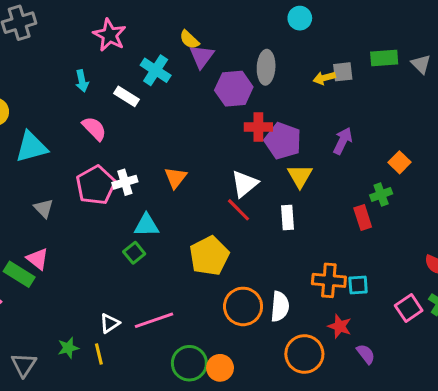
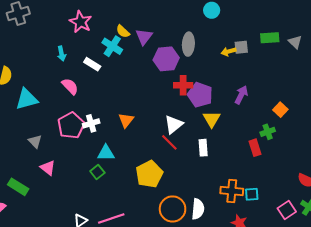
yellow semicircle: (189, 40) -> (123, 31), moved
pink triangle: (38, 259) -> (48, 168), moved

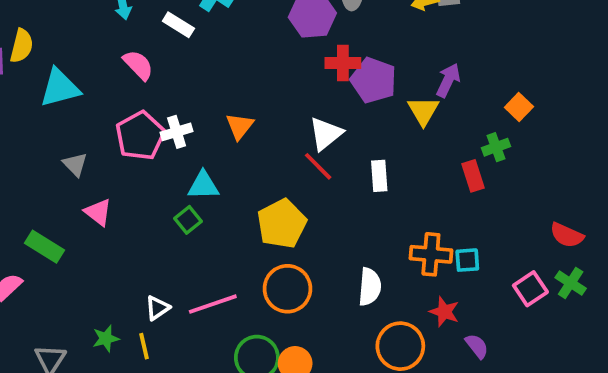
yellow triangle: (212, 119) -> (423, 111), moved
orange circle: (173, 209) -> (287, 289), moved

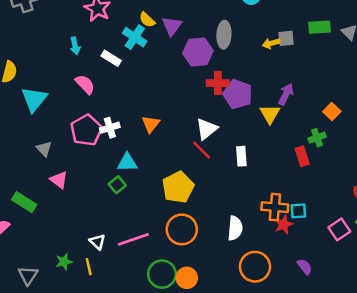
cyan triangle: (60, 88) -> (34, 99), turned -36
white triangle: (157, 308) -> (97, 242), turned -42
red star: (444, 312) -> (284, 224), moved, turned 30

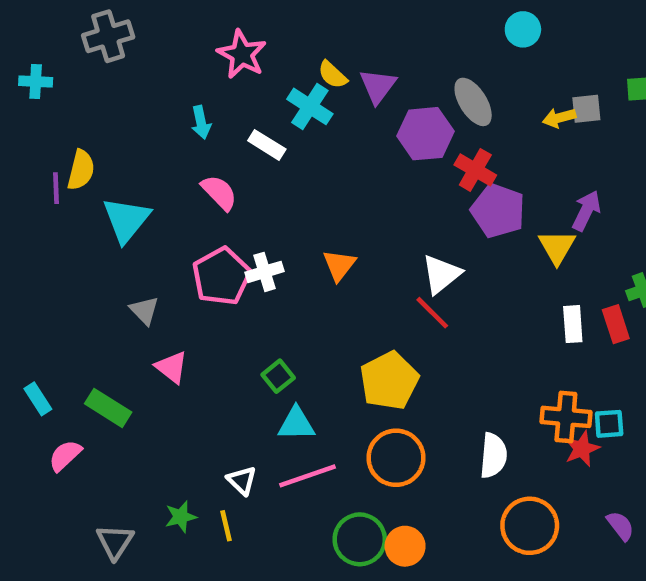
gray ellipse: (224, 35) -> (473, 102), turned -35
red cross: (218, 83) -> (475, 170), moved, turned 30
white rectangle: (241, 156) -> (573, 324), moved
cyan triangle: (127, 162) -> (296, 424), moved

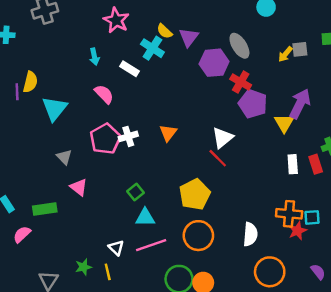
yellow arrow: (559, 118) -> (285, 54), turned -35
purple arrow: (586, 211) -> (300, 104), size x1.4
green rectangle: (108, 408) -> (45, 209), turned -40

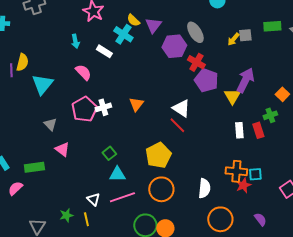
white triangle: (223, 138) -> (181, 108), turned -48

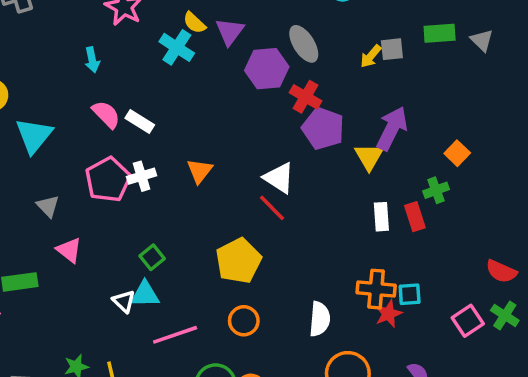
white rectangle: (104, 51) -> (140, 121), moved
cyan triangle: (117, 174) -> (145, 294), moved
orange circle: (161, 189) -> (244, 321), size x0.7
white triangle: (93, 199) -> (124, 301), moved

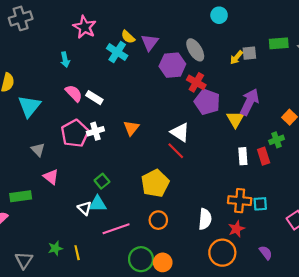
red star: (388, 314) -> (236, 229), moved

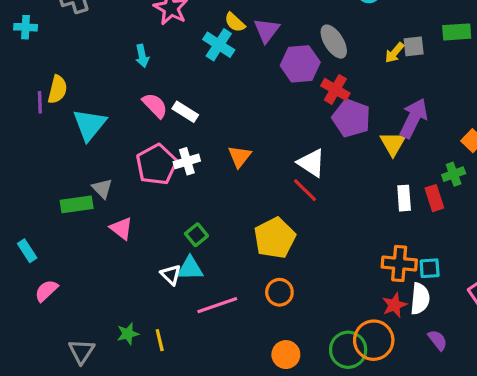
green rectangle: (21, 196) -> (77, 204), moved
white semicircle: (205, 219) -> (420, 299), moved
green circle: (141, 259) -> (348, 350), moved

